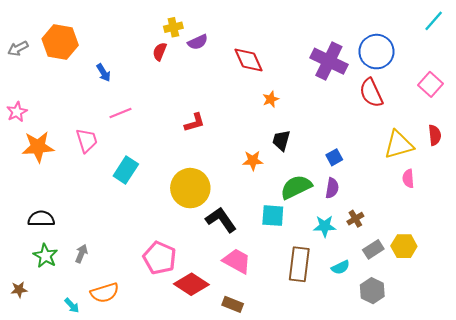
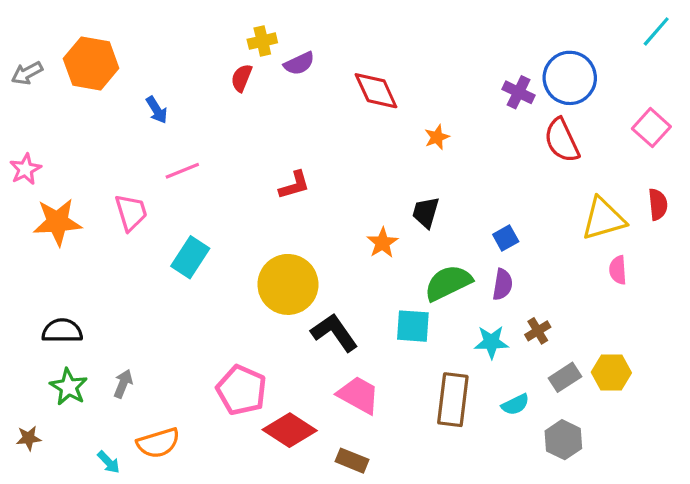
purple cross: (329, 61) -> (519, 92), moved, size x0.6
orange star: (271, 99) -> (437, 137), moved
orange star: (253, 161) -> (382, 243), turned -30

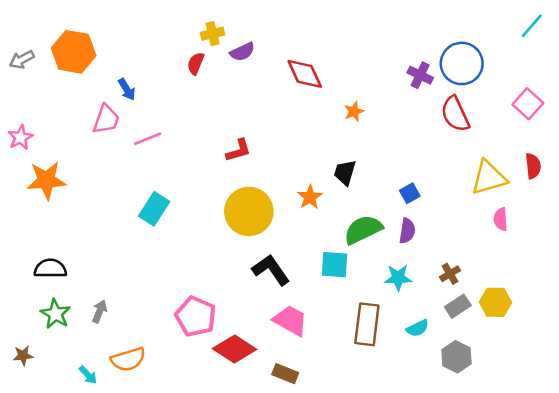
pink trapezoid: (131, 212) -> (106, 119), moved, turned 36
yellow circle: (288, 284) -> (249, 211), moved
brown cross: (538, 331) -> (450, 274), moved

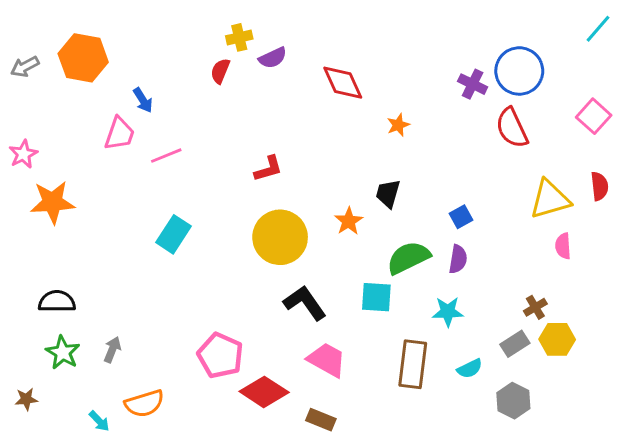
brown cross: (450, 274) -> (535, 307), moved

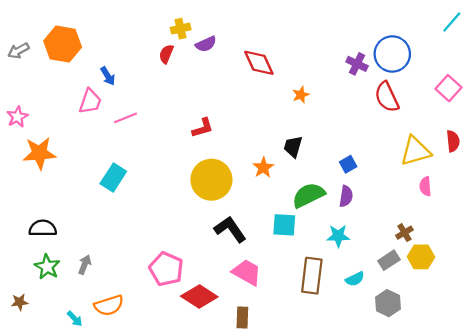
cyan rectangle: (174, 234) -> (113, 177), moved
brown rectangle: (321, 420) -> (242, 318), turned 70

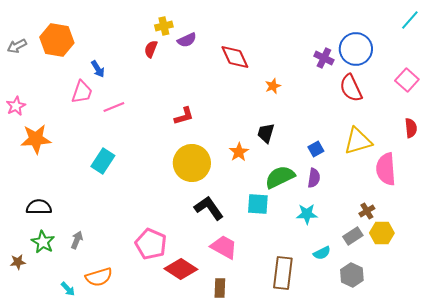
yellow triangle: (415, 151) -> (358, 141), moved
pink semicircle: (425, 186) -> (386, 169), size x1.8
brown rectangle: (312, 276) -> (283, 273), moved
brown star: (20, 302) -> (18, 262), moved

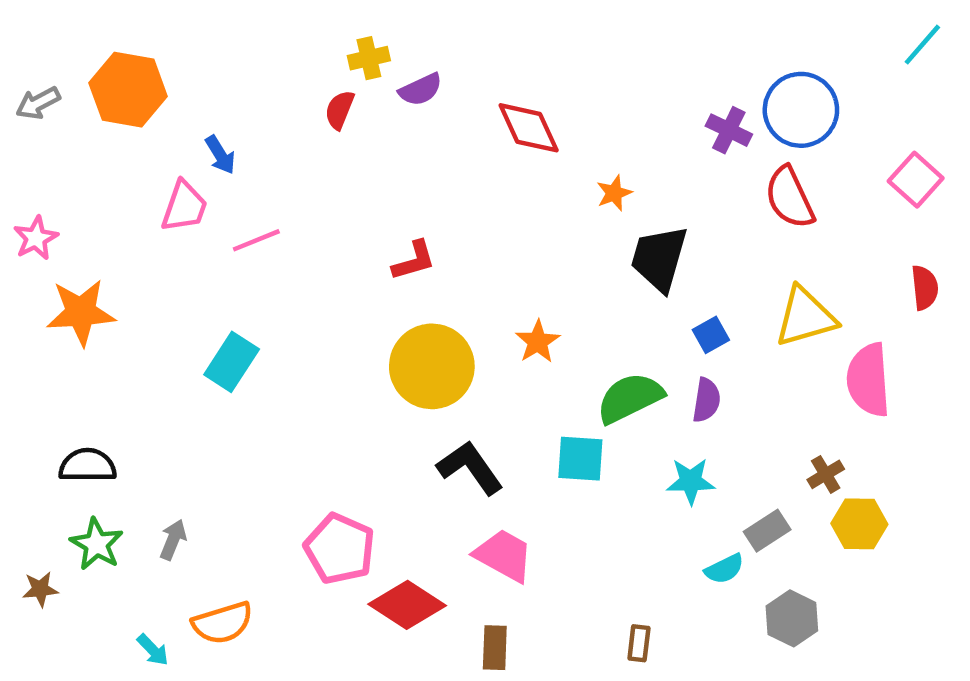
black trapezoid: (266, 133) -> (659, 258), moved, size x1.5
gray rectangle: (353, 236) -> (767, 531), moved
brown rectangle: (283, 273) -> (639, 643), moved, size x0.5

